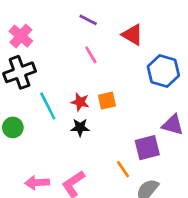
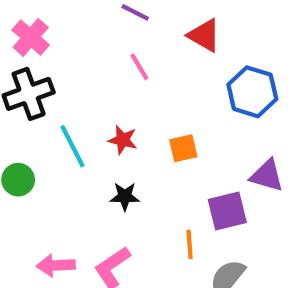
orange square: (107, 101) -> (183, 148), moved
black star: (80, 127) -> (125, 196), moved
orange line: (123, 169) -> (190, 244), turned 30

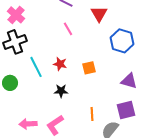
red triangle: (204, 35) -> (99, 14), turned 30
purple square: (227, 211) -> (126, 110), moved

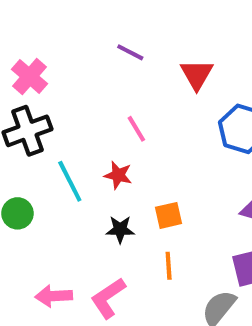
pink line: (68, 29) -> (136, 129), moved
orange square: (89, 68) -> (169, 215), moved
orange line: (92, 114) -> (169, 266), moved

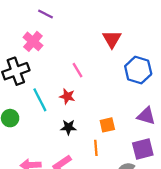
purple line: (130, 52) -> (46, 14), moved
pink cross: (30, 76) -> (33, 41), moved
orange square: (169, 215) -> (107, 125), moved

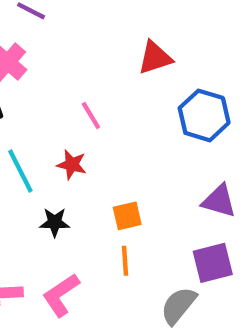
red triangle: (112, 39) -> (155, 58), turned 42
orange square: (107, 125) -> (127, 216), moved
black star: (68, 127) -> (55, 222), moved

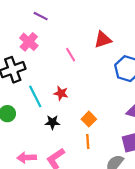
pink line: (91, 115) -> (71, 55), moved
orange square: (127, 216) -> (89, 119), turned -32

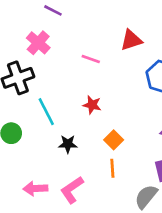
pink line: (71, 55) -> (91, 59), turned -40
red star: (61, 93) -> (92, 105), moved

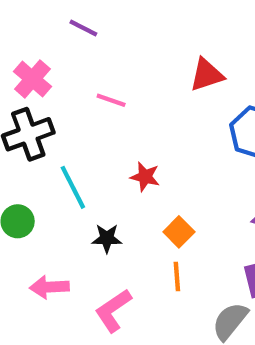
pink cross: (38, 43) -> (32, 79), moved
pink line: (91, 59) -> (111, 100), moved
pink arrow: (35, 189) -> (49, 287), moved

